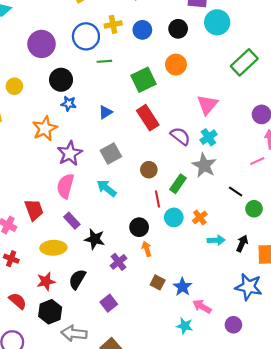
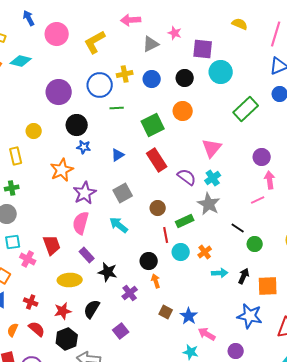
green rectangle: (178, 184) -> (185, 221), turned 30
red cross: (11, 259) -> (31, 302), moved

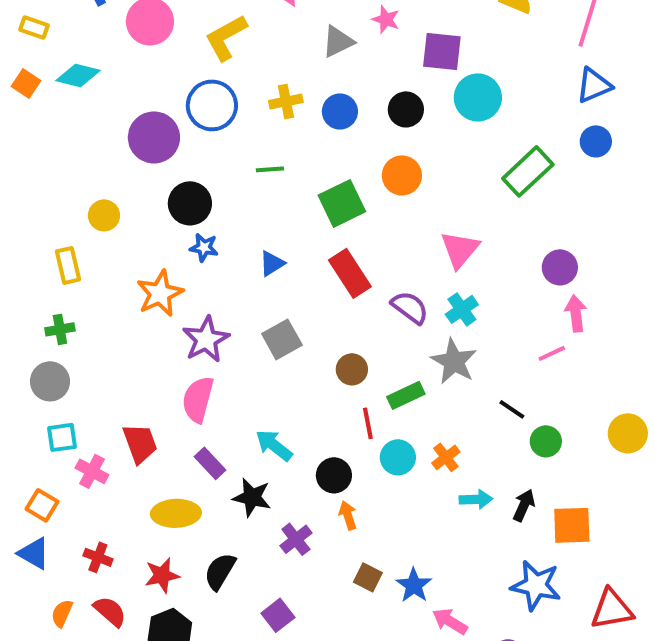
blue circle: (100, 85) -> (212, 105), moved
cyan arrow: (119, 225) -> (274, 445), moved

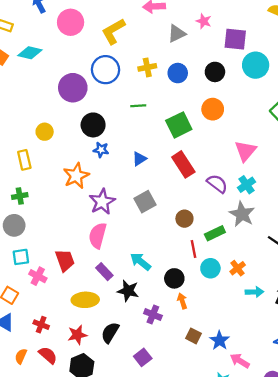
purple cross: (296, 539) -> (153, 314), turned -30

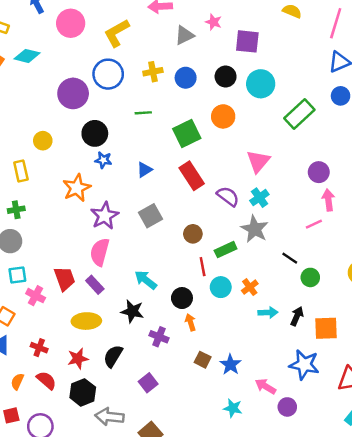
cyan circle: (256, 65) -> (261, 84), moved
purple rectangle: (104, 272) -> (95, 285), moved
pink arrow: (240, 361) -> (265, 386), moved

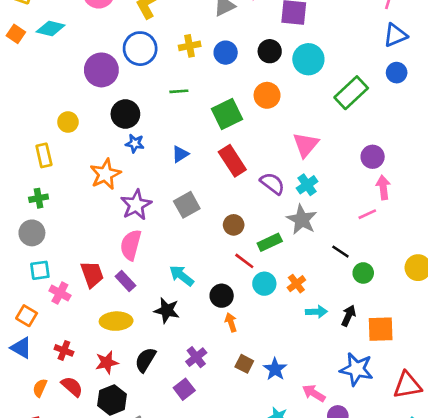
red line: (203, 267) -> (244, 261), turned -42
purple cross: (159, 337) -> (196, 357), moved, turned 30

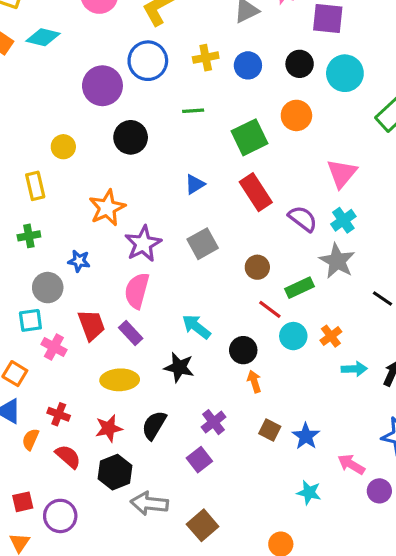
blue star: (135, 143) -> (79, 261), moved
gray circle: (32, 233) -> (48, 288), moved
orange semicircle: (40, 388) -> (30, 439), moved

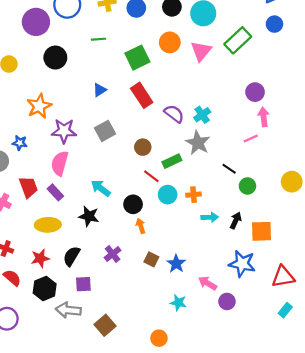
pink triangle: (342, 173) -> (201, 51), moved
purple star: (143, 244) -> (64, 131), turned 30
orange cross: (331, 336) -> (194, 195), turned 32
purple square: (199, 460) -> (83, 284), moved, turned 35

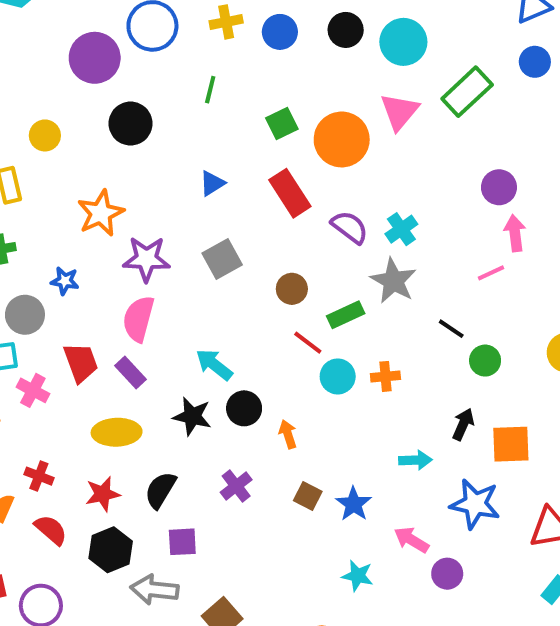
green line: (99, 39) -> (210, 90), turned -72
orange circle: (170, 42) -> (342, 139), moved, size x1.4
green square: (137, 58) -> (282, 124), size x0.7
black circle: (133, 204) -> (244, 408), moved
cyan arrow: (210, 217) -> (415, 460), moved

